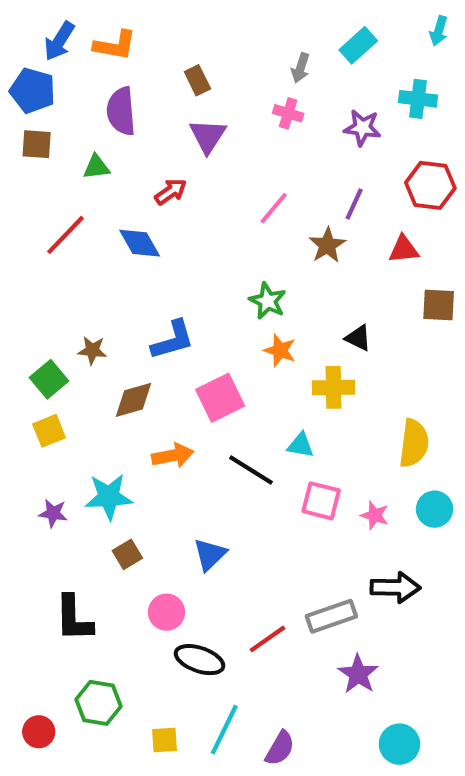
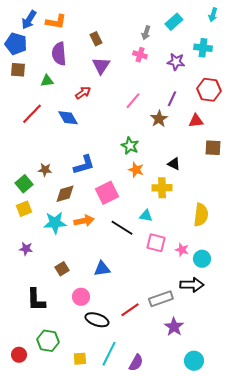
cyan star: (109, 497) -> (55, 223), moved
cyan circle: (435, 509) -> (202, 259), moved
blue triangle: (210, 554) -> (102, 269), turned 36

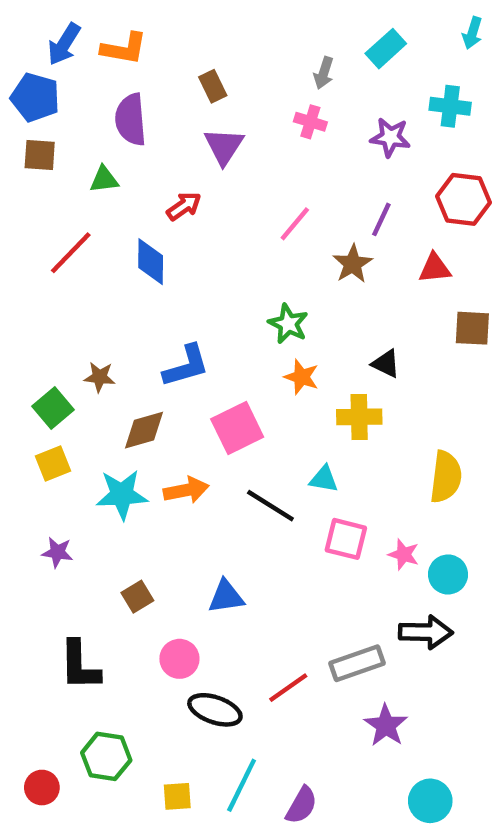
blue diamond: (68, 118) -> (151, 262), turned 30

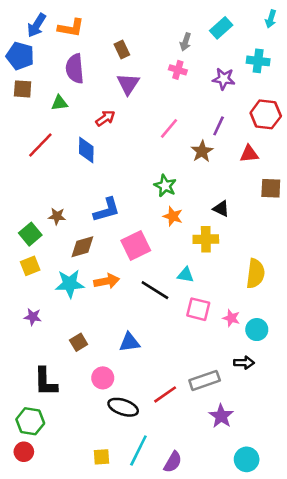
black arrow: (426, 632) -> (244, 363), size x0.7
green hexagon: (106, 756) -> (30, 421), moved

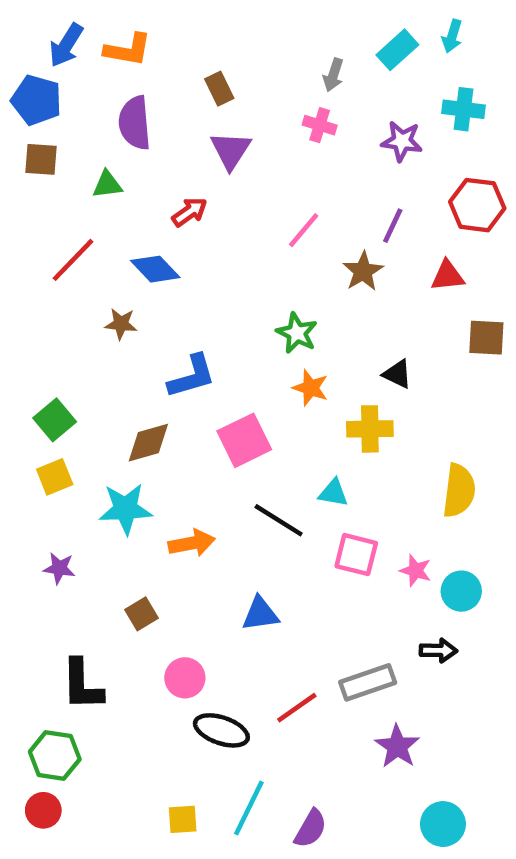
cyan arrow: (271, 19) -> (452, 36), moved
blue diamond: (86, 150) -> (155, 269), turned -44
brown star: (57, 216) -> (121, 324), moved
orange arrow: (107, 281) -> (192, 543), moved
blue triangle: (129, 342) -> (260, 614), moved

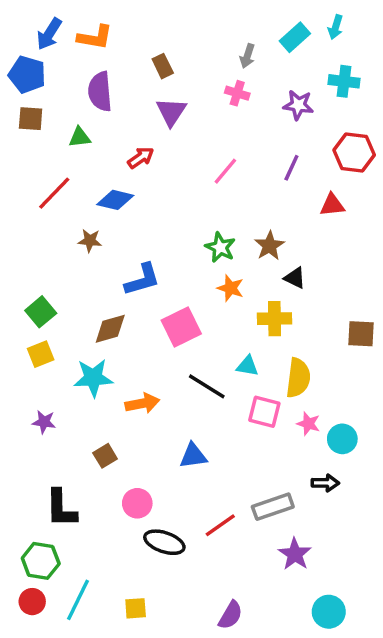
blue diamond: (155, 269) -> (115, 200), turned -33
brown star: (363, 271) -> (269, 246), moved
brown square: (486, 338) -> (361, 334), moved
yellow semicircle: (459, 491) -> (298, 378), moved
cyan line: (249, 808) -> (78, 600), moved

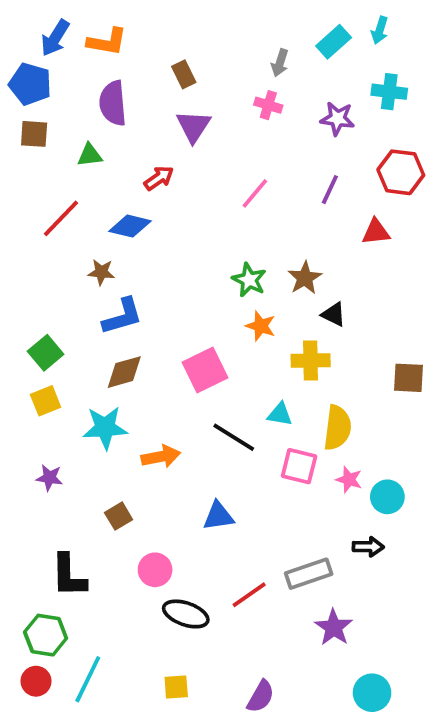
blue L-shape: (142, 280) -> (122, 316), moved
yellow square: (136, 608) -> (176, 687), moved

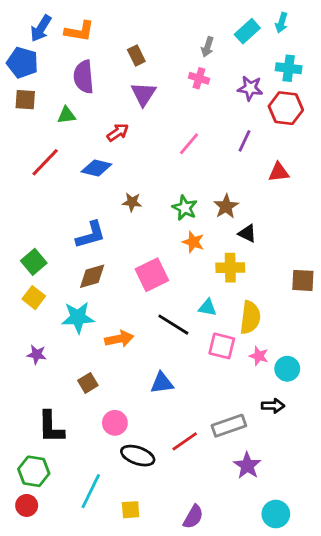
red hexagon: (401, 172) -> (286, 108), moved
brown star: (101, 272) -> (132, 202), moved
yellow square: (46, 401) -> (34, 298), turned -30
cyan line: (88, 679) -> (91, 491), moved

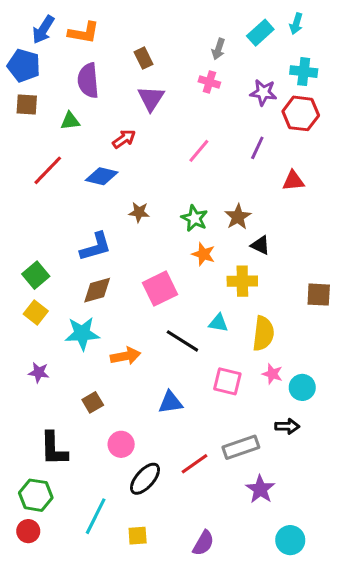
pink square: (222, 346) -> (227, 381), moved
black ellipse: (138, 456) -> (145, 479), turned -68

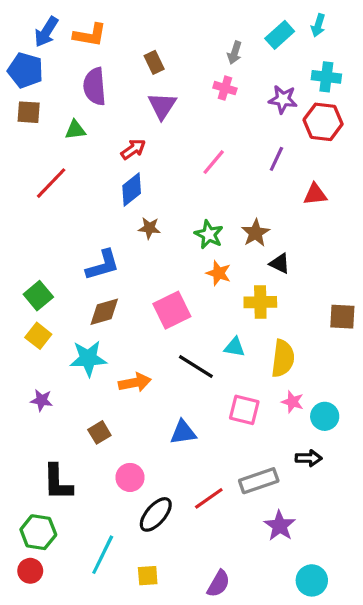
blue diamond: (102, 176) -> (132, 189), moved, turned -52

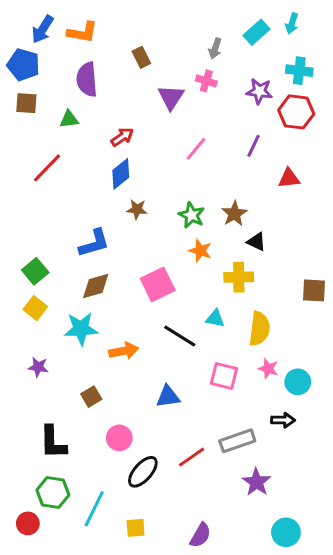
purple triangle: (162, 106) -> (171, 97), moved
green hexagon: (38, 532) -> (53, 492), moved

